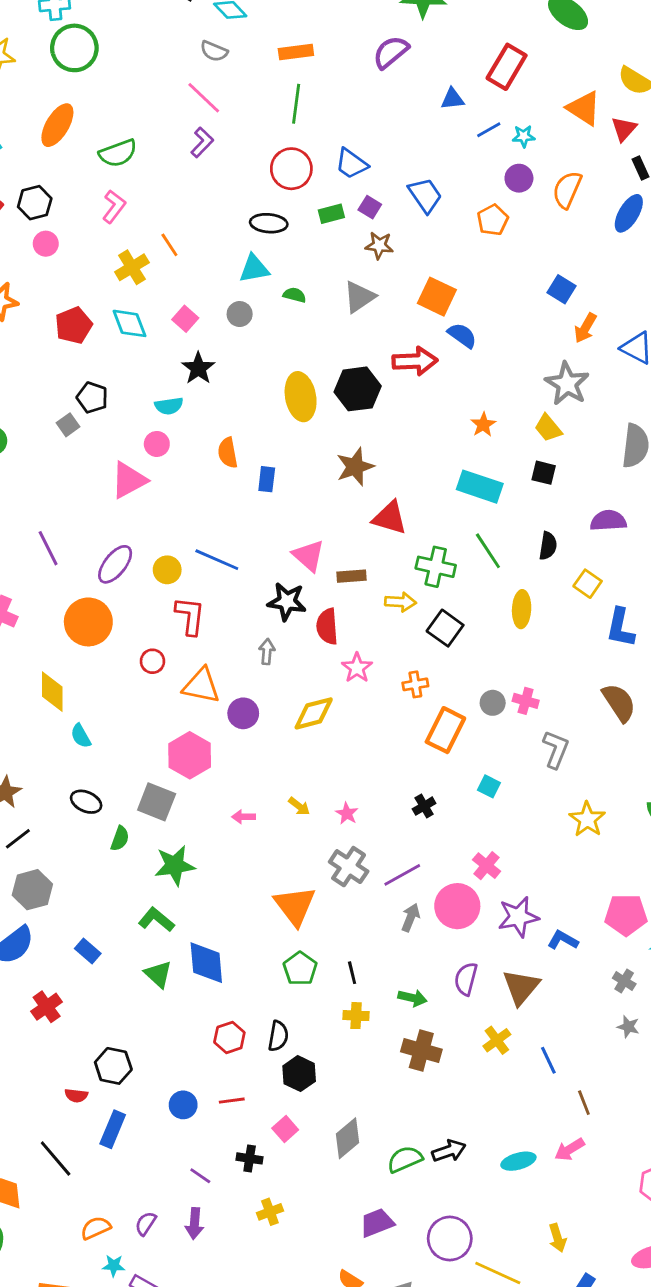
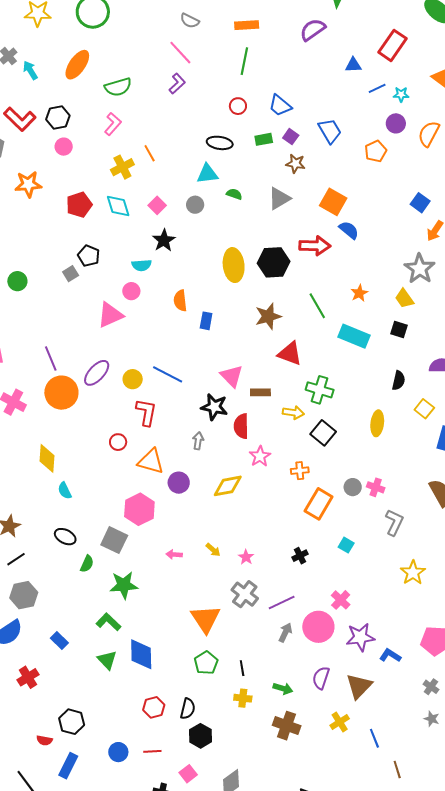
red circle: (291, 169) -> (238, 106), size x0.6
green line: (488, 551) -> (317, 306), moved
orange circle: (88, 622) -> (61, 393), moved

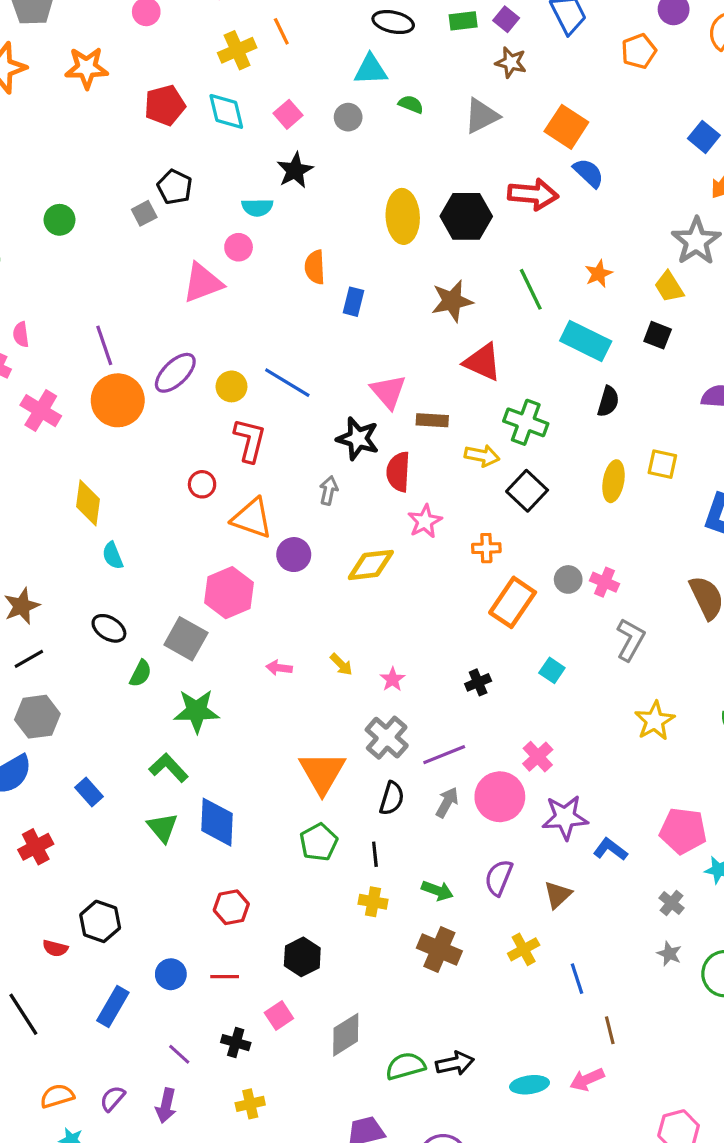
black semicircle: (399, 380) -> (608, 401), moved
yellow square: (424, 409) -> (662, 464), moved, turned -30
brown triangle: (359, 686) -> (558, 895), size x0.7
black semicircle: (188, 709) -> (392, 798), moved
blue rectangle: (68, 766) -> (113, 1006), moved

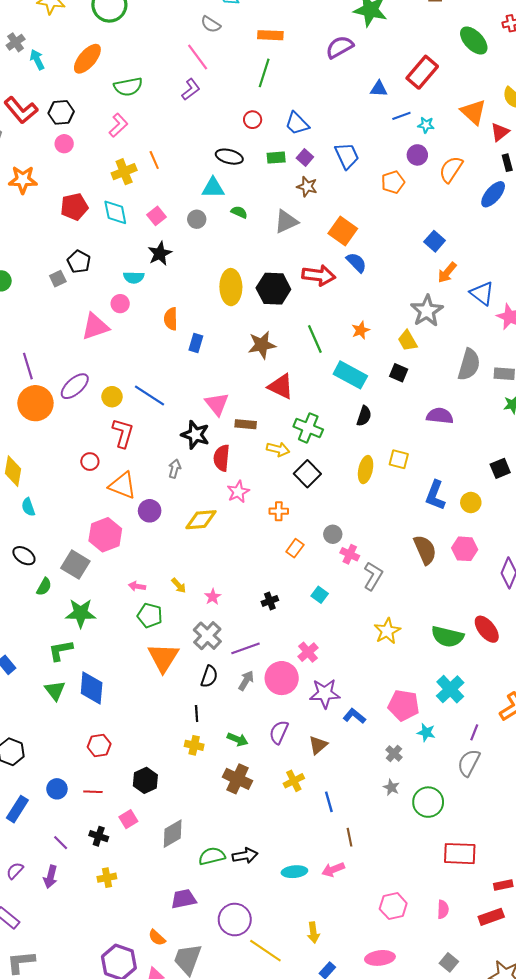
pink cross: (605, 582) -> (350, 554), moved
orange rectangle: (513, 602) -> (295, 548), size x0.6
green L-shape: (169, 768) -> (61, 650), turned -60
green pentagon: (319, 842) -> (150, 615), moved, turned -30

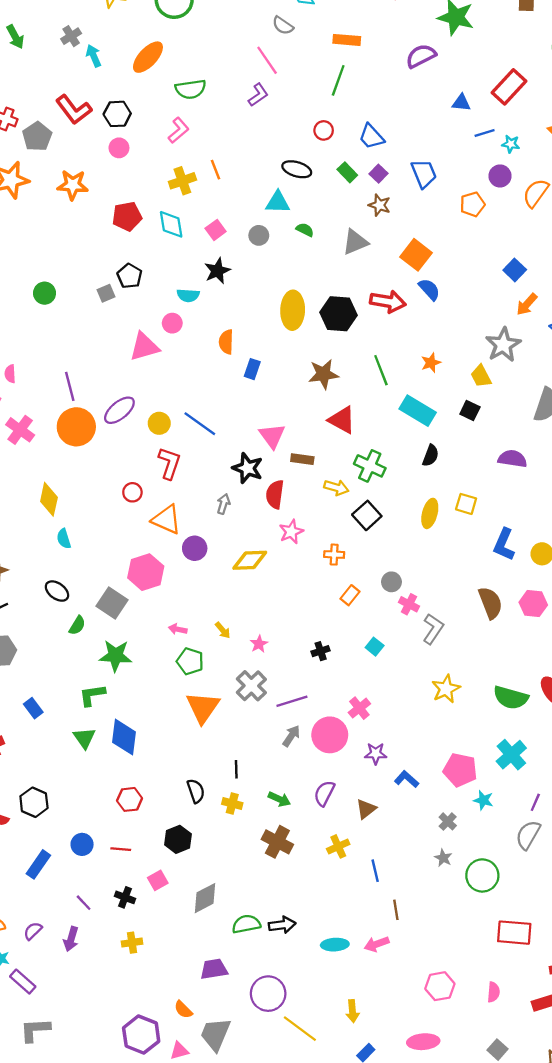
green rectangle: (276, 158) -> (347, 172), turned 48
black semicircle: (209, 676) -> (196, 791), moved, turned -40
purple star: (325, 694) -> (376, 754), size x0.7

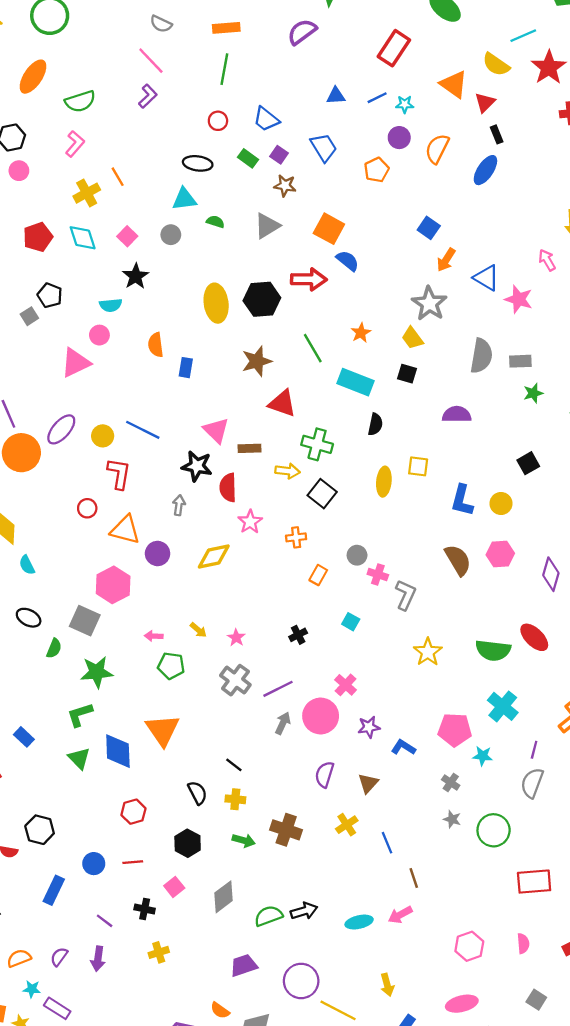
blue triangle: (461, 103) -> (336, 96), moved
orange triangle: (203, 707) -> (163, 730), moved
black line: (236, 769) -> (234, 765), turned -42
green arrow: (279, 799) -> (244, 840), moved

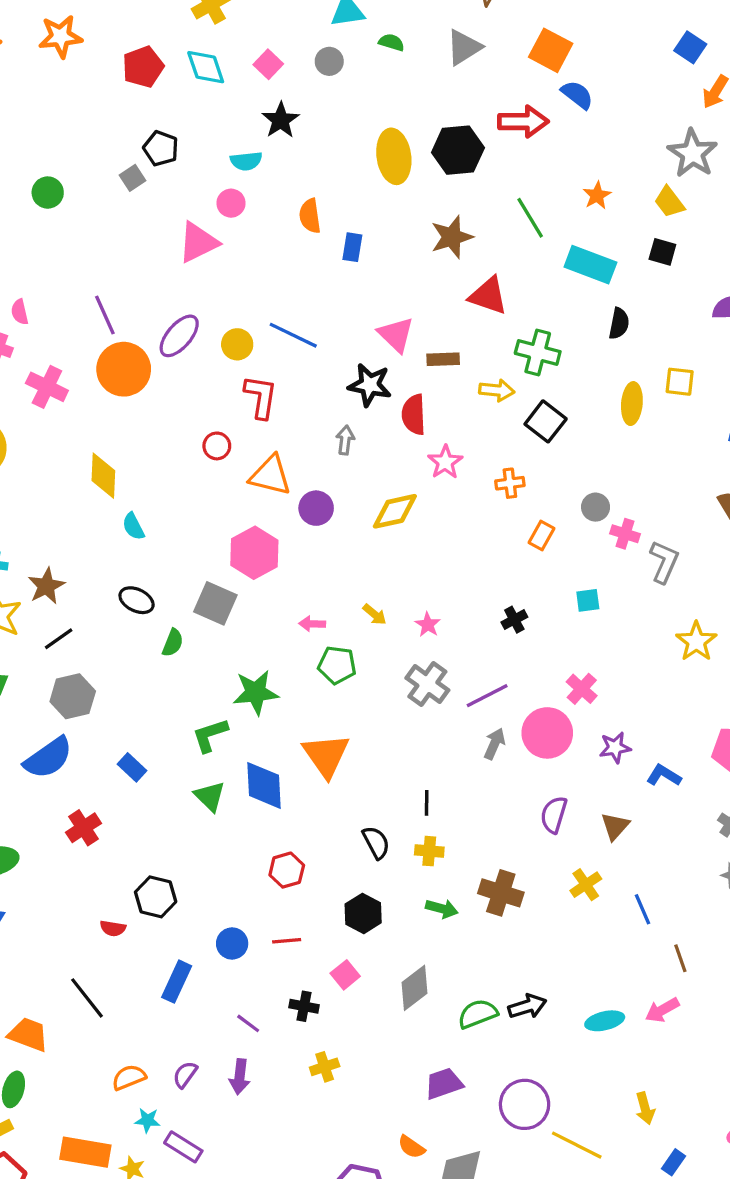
cyan square: (351, 622) -> (588, 600), turned -36
green star: (97, 672) -> (256, 692), moved
black line: (234, 765) -> (427, 803), turned 54

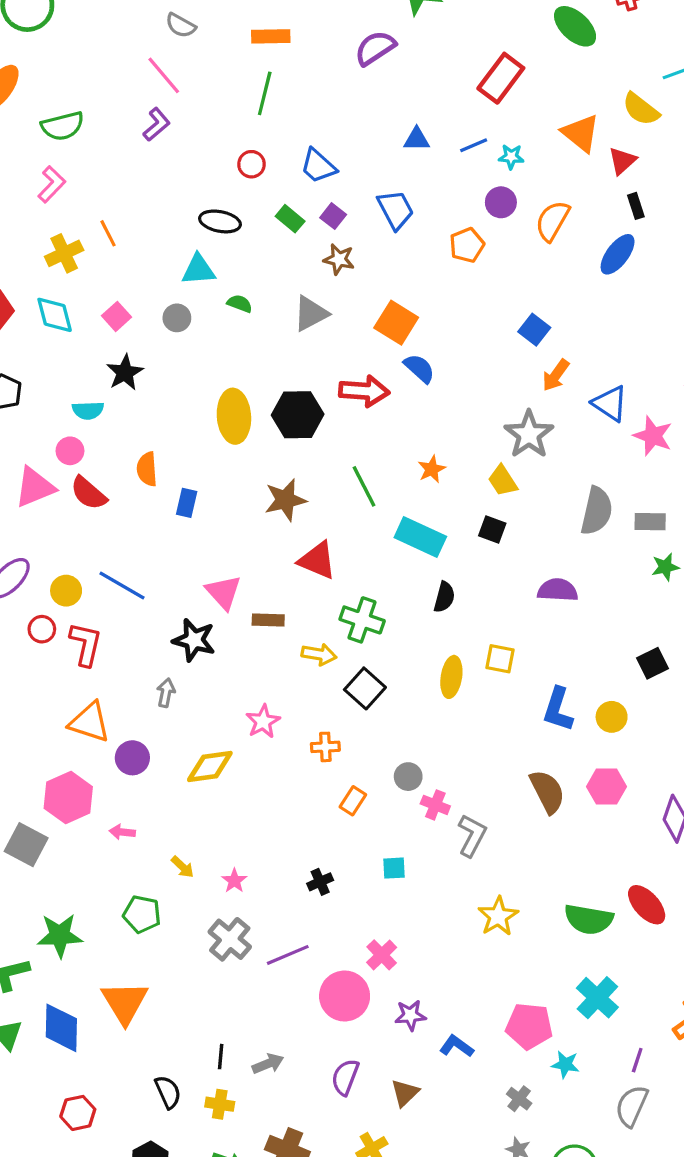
red semicircle: (414, 415) -> (89, 493), moved, turned -51
red circle: (217, 446) -> (42, 629), moved
pink arrow: (312, 624) -> (122, 832), moved
gray arrow: (494, 744) -> (268, 1064), moved, turned 40

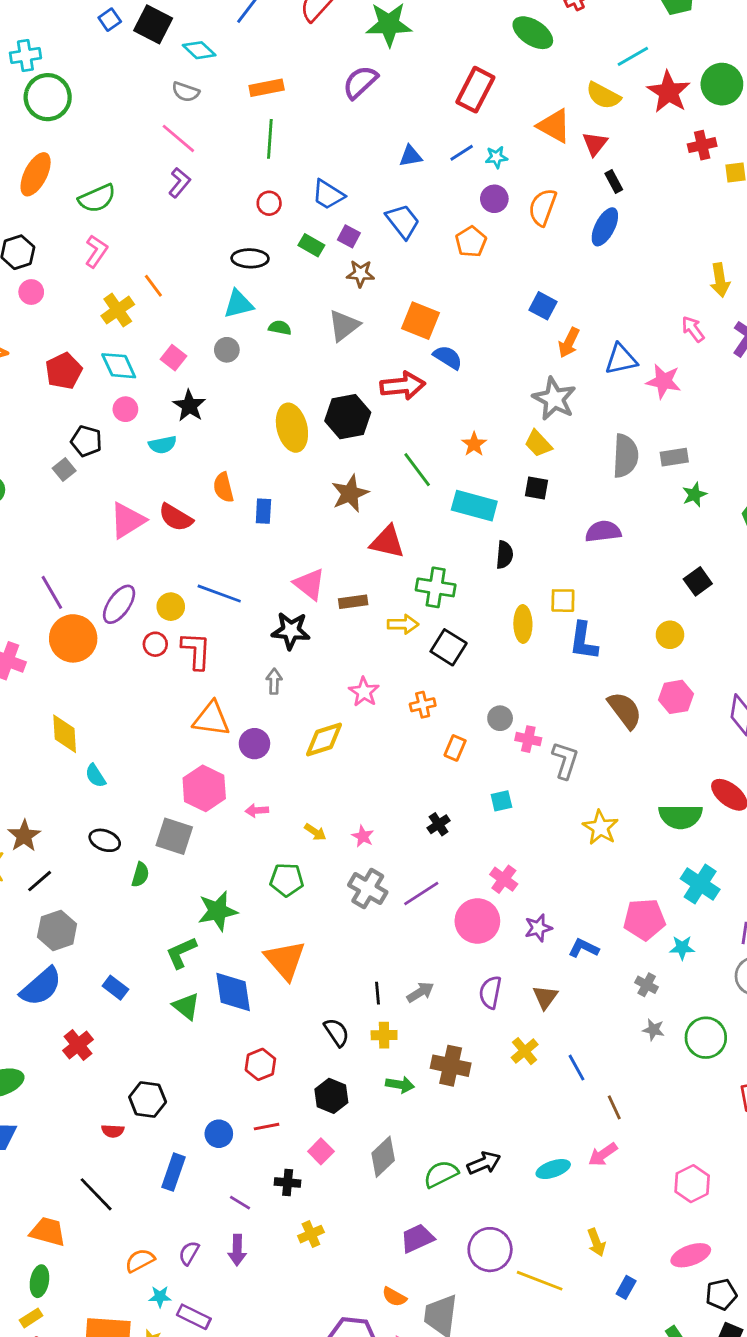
blue triangle: (610, 403) -> (621, 359), turned -36
pink circle: (70, 451) -> (125, 409), moved
blue L-shape: (558, 709) -> (584, 641), moved

